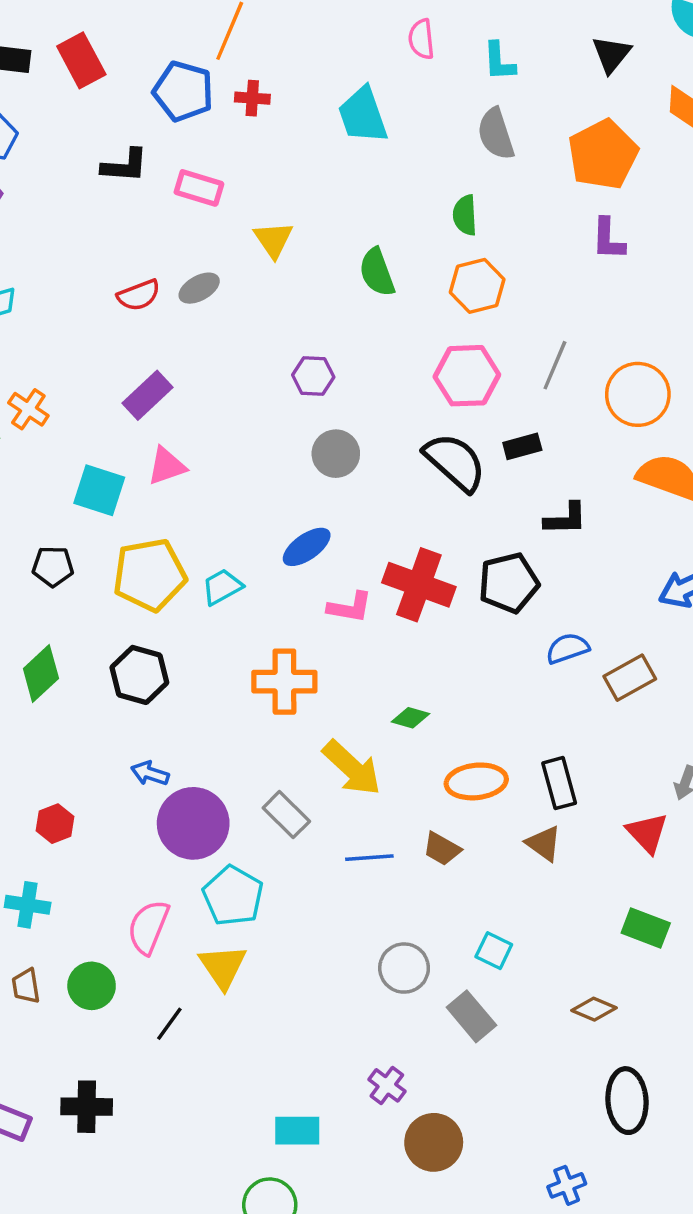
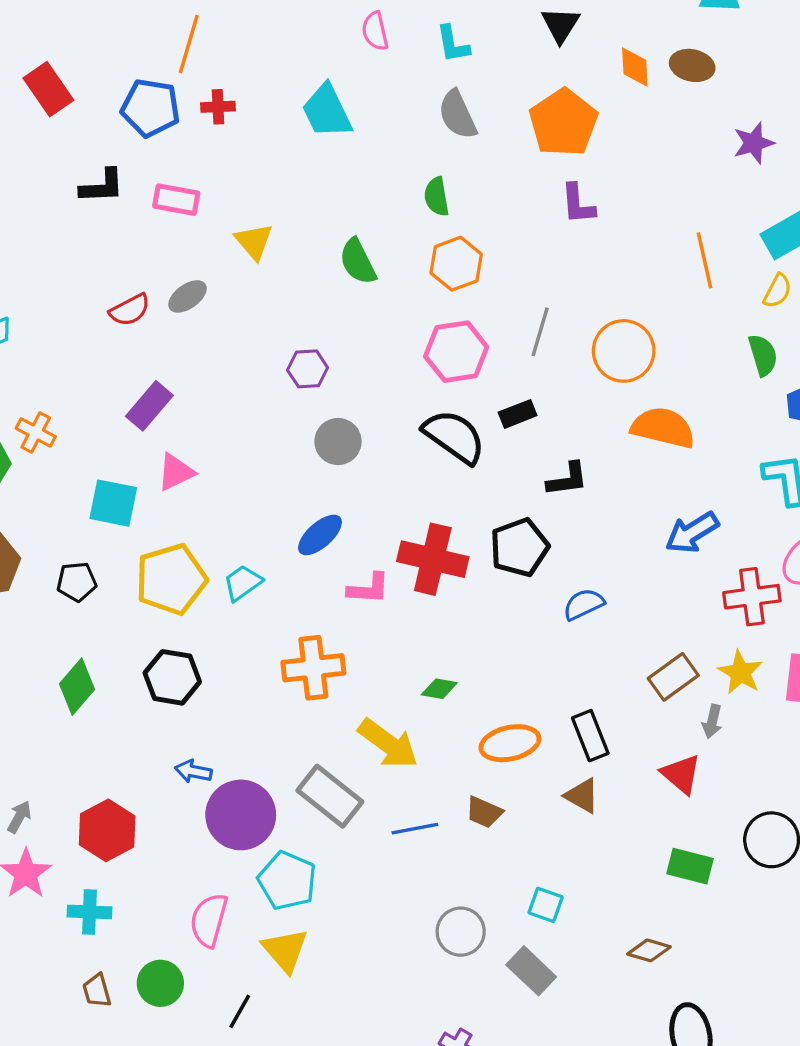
brown rectangle: (630, 678) -> (673, 677), moved
gray rectangle: (286, 815) -> (330, 796), size x1.4
red hexagon: (55, 824) -> (107, 830), size x1.6

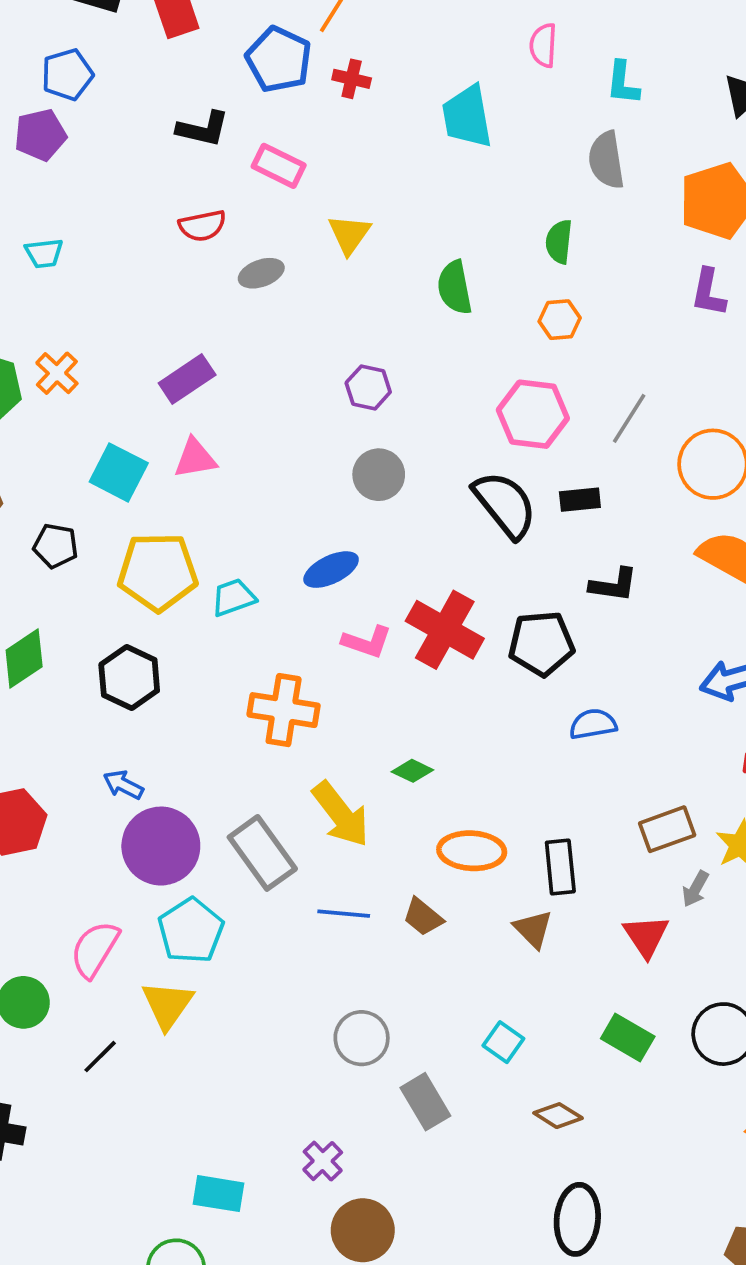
orange hexagon: (456, 264) -> (560, 320), size x0.7
red semicircle: (130, 310) -> (202, 226), moved
cyan square: (546, 905) -> (503, 1042), moved

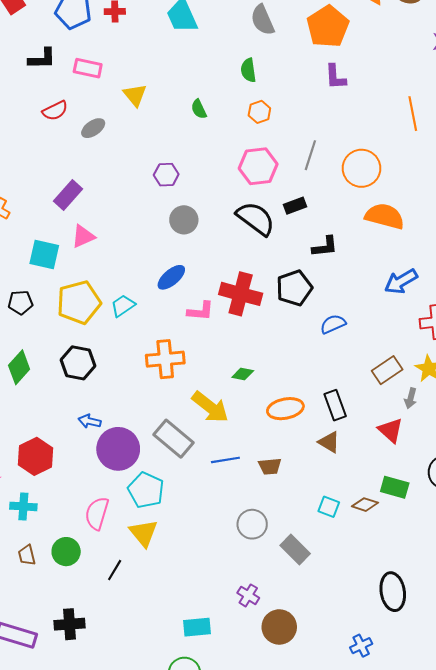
green semicircle: (455, 287) -> (199, 109), size x0.7
brown trapezoid: (423, 917) -> (270, 466), moved, turned -30
brown diamond: (558, 1116) -> (365, 505), moved

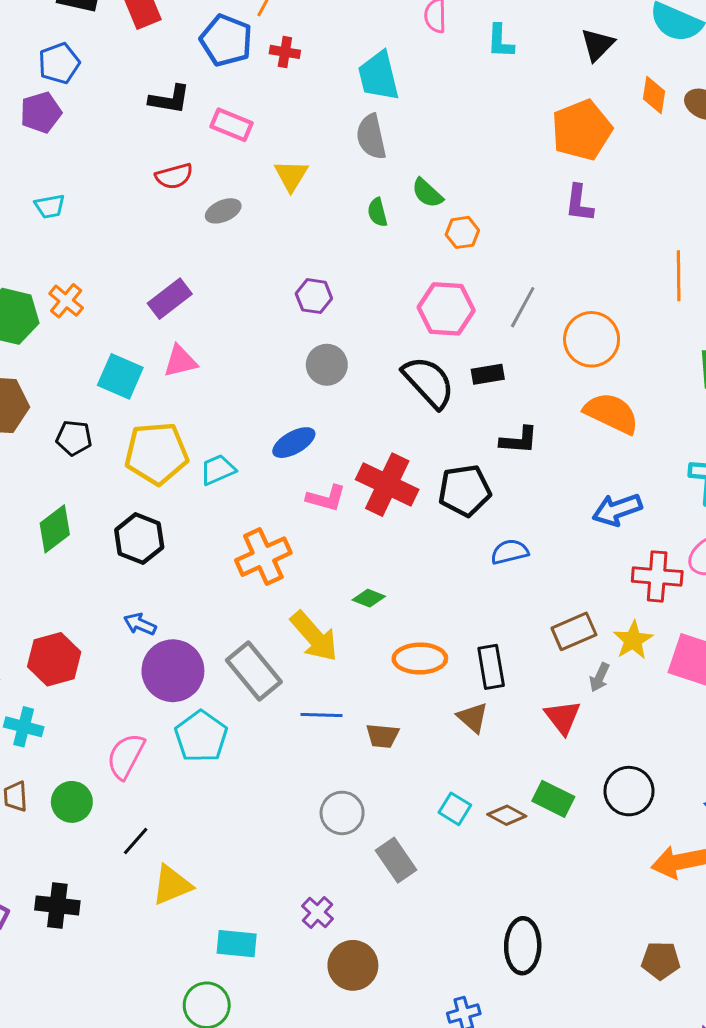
gray semicircle: (263, 20) -> (371, 137), moved
green semicircle: (248, 70) -> (427, 193), moved, turned -50
orange cross: (165, 359) -> (263, 557), turned -30
yellow triangle: (144, 533) -> (172, 885), moved, turned 36

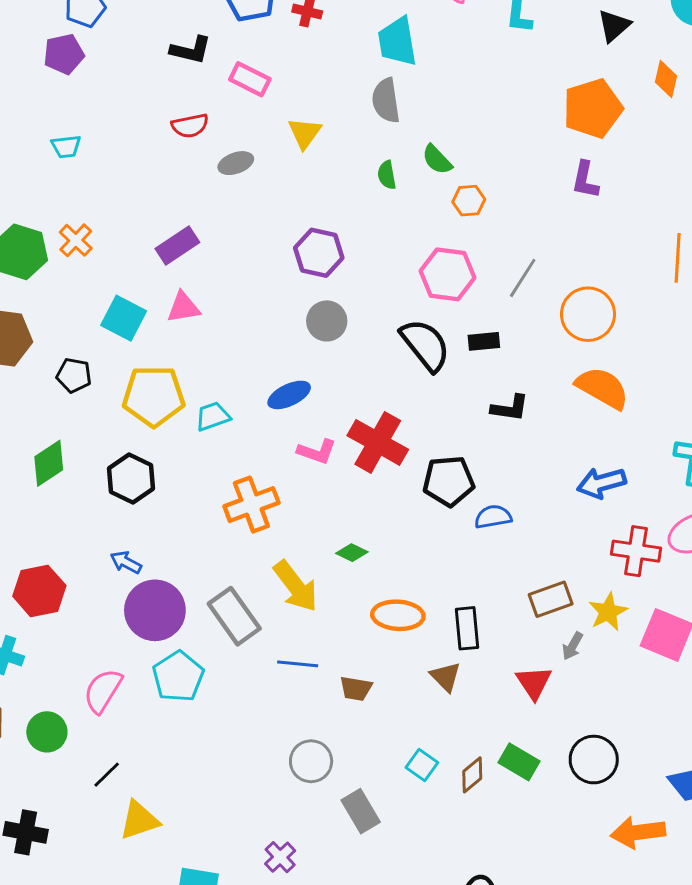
purple hexagon: (314, 296) -> (319, 253), size x1.4
black pentagon: (465, 490) -> (449, 481), moved
brown diamond: (507, 815) -> (472, 775), turned -72

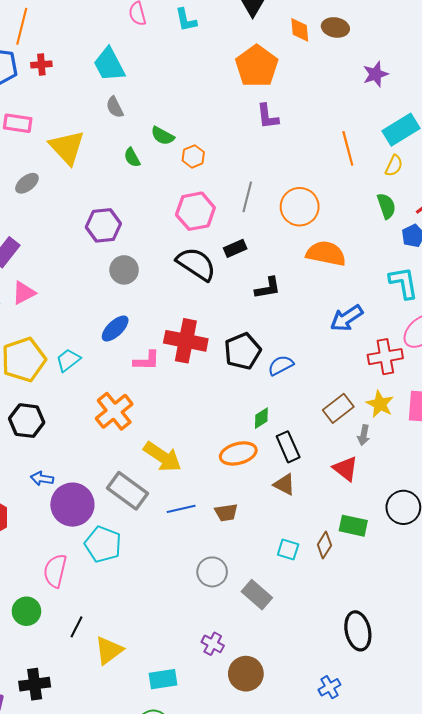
gray semicircle: (386, 101) -> (115, 107), size x0.7
yellow triangle: (305, 133) -> (67, 147), size x1.5
green diamond: (352, 553) -> (261, 418), moved, turned -40

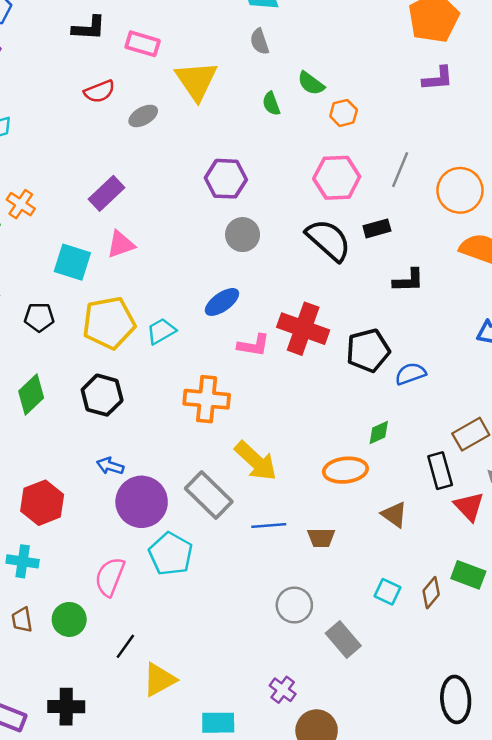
purple L-shape: (268, 116) -> (438, 79), turned -96
orange cross: (114, 411) -> (207, 399), turned 36
black rectangle: (288, 447) -> (440, 471), moved

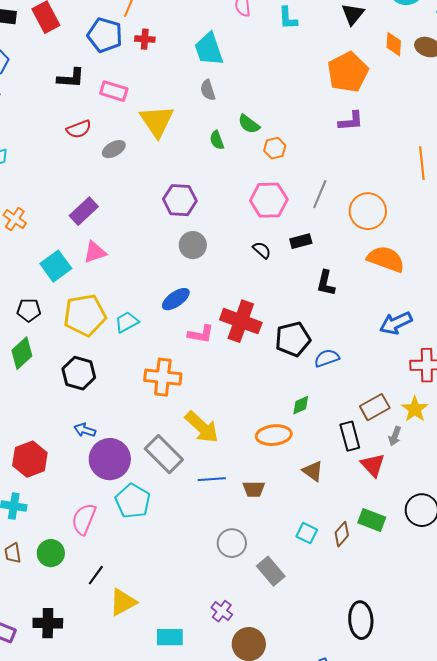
black semicircle: (328, 240) -> (262, 250), size x0.5
cyan square: (72, 262) -> (56, 266), turned 36
black L-shape: (408, 280) -> (326, 283), turned 104
green diamond: (31, 394) -> (22, 353), moved

